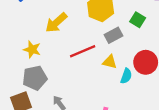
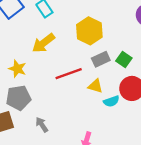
green square: (138, 20) -> (124, 60), moved
cyan semicircle: (126, 76) -> (111, 101), turned 48

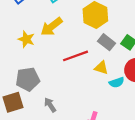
gray rectangle: (101, 59) -> (106, 42), turned 63
yellow star: (17, 69) -> (26, 39), moved

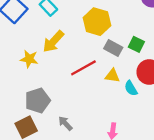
cyan semicircle: (117, 82) -> (131, 88), turned 88

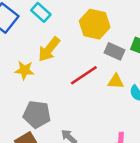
gray pentagon: (38, 100) -> (37, 114), turned 30

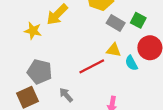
red line: (84, 75) -> (92, 66), moved

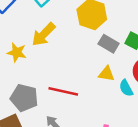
red line: (92, 66) -> (63, 91), moved, turned 40

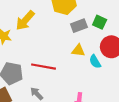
gray rectangle: (109, 44) -> (79, 26), turned -49

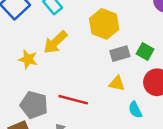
cyan semicircle: (95, 62) -> (135, 110), moved

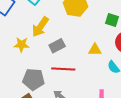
gray rectangle: (120, 54) -> (57, 46), moved

